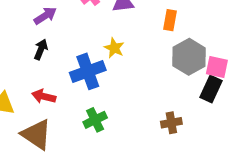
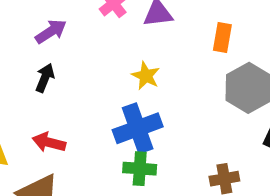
blue cross: (88, 71) -> (138, 128), moved
green cross: (95, 120) -> (140, 169), moved, turned 30

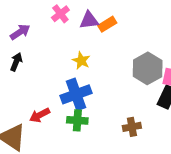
orange rectangle: (222, 37) -> (107, 24), moved, turned 48
red arrow: (49, 142) -> (40, 115), moved, turned -42

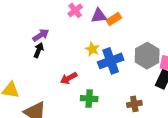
purple arrow: (20, 32) -> (41, 35), moved
blue cross: (76, 94) -> (111, 61), moved
red arrow: (40, 115) -> (69, 78), moved

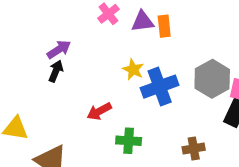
orange rectangle: (114, 19) -> (164, 26), turned -64

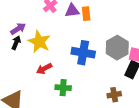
yellow star: (133, 70) -> (39, 42), moved, size x1.6
blue cross: (160, 87) -> (83, 53), turned 30
brown cross: (194, 148) -> (114, 95), moved

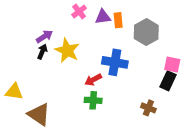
gray hexagon: (117, 48) -> (146, 32), moved
red arrow: (44, 69) -> (93, 80), moved
brown cross: (114, 95) -> (148, 108), turned 32

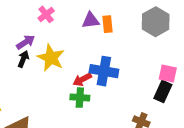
pink cross: (79, 11) -> (46, 14), moved
gray hexagon: (146, 32) -> (156, 22), moved
red arrow: (93, 80) -> (82, 79), moved
green cross: (93, 100) -> (80, 98), moved

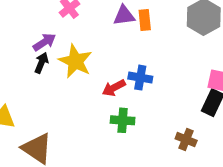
blue cross: (104, 71) -> (140, 78), size x0.7
green cross: (80, 98) -> (123, 120), moved

